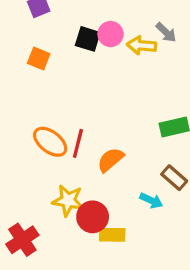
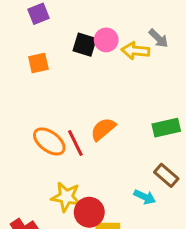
orange square: (39, 59) -> (38, 63), turned -35
red line: (78, 143) -> (75, 143), turned -40
orange semicircle: (111, 160) -> (103, 129), moved

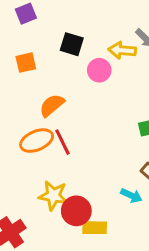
pink circle: (106, 40) -> (99, 70), moved
orange semicircle: (103, 129) -> (52, 105), moved
orange ellipse: (49, 141) -> (37, 141), turned -60

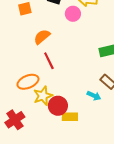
orange ellipse: (37, 141) -> (28, 82), moved
yellow star: (53, 196) -> (43, 96), turned -30

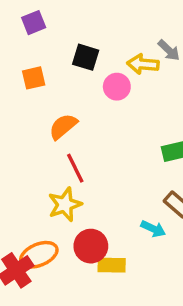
orange ellipse: (28, 82) -> (39, 255), moved
yellow star: (43, 96) -> (65, 204), moved

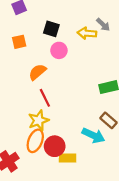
pink circle: (117, 87) -> (59, 50), moved
cyan arrow: (153, 229) -> (93, 135), size x1.5
orange ellipse: (39, 255) -> (35, 141), moved, turned -45

